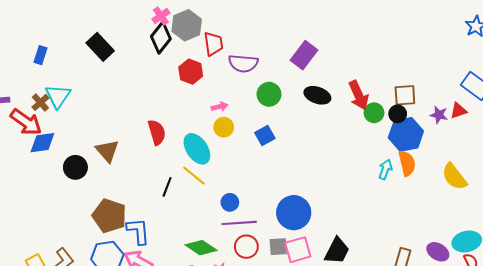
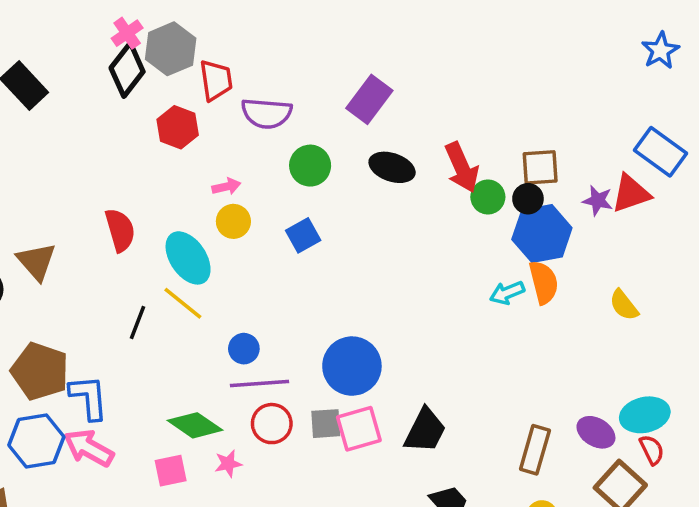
red triangle: (458, 111) -> (631, 193), size x1.4
cyan arrow: (385, 169) -> (507, 293), turned -132
yellow semicircle: (454, 177) -> (624, 305), size x0.7

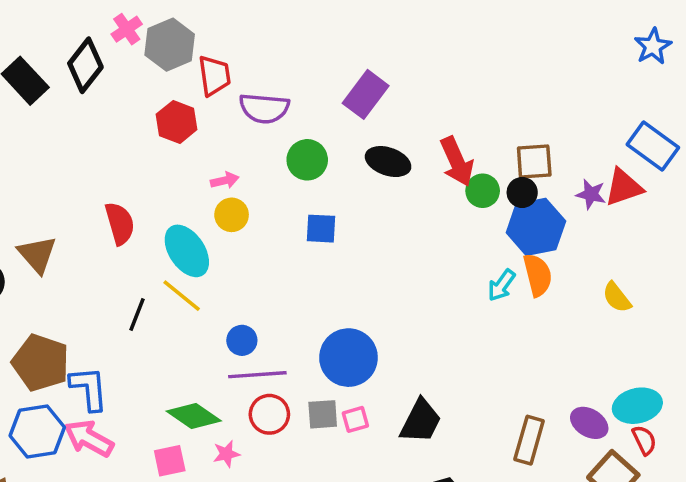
black diamond: (127, 70) -> (85, 65), moved
blue square: (303, 235) -> (321, 229), moved, turned 32
cyan arrow: (507, 293) -> (502, 285), turned -32
pink square: (359, 429) -> (355, 419), size x0.6

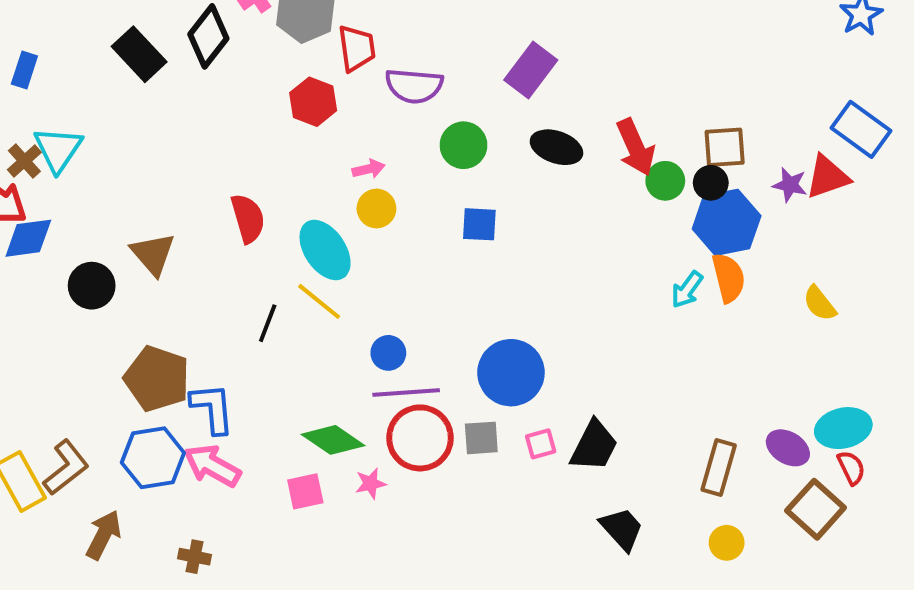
red circle: (269, 414) -> (420, 438), size x1.4
pink square: (355, 419) -> (541, 444), moved

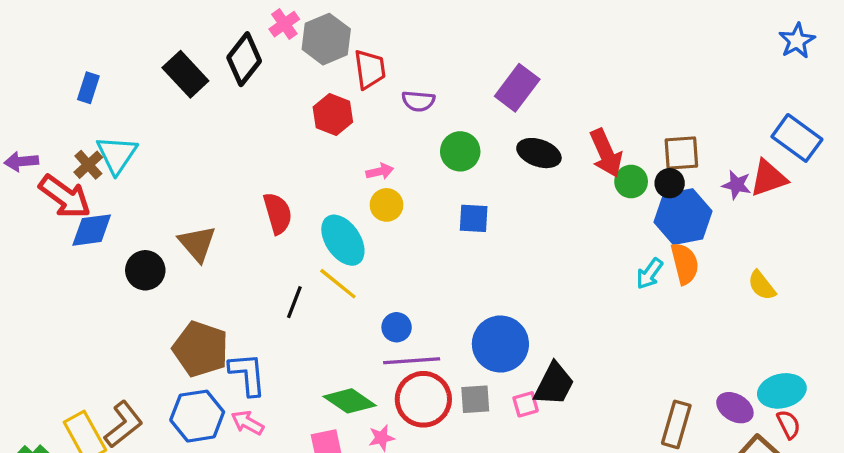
purple semicircle: (414, 86) -> (418, 101), size x0.7
black trapezoid: (594, 446) -> (554, 384), moved
pink arrow: (212, 466) -> (247, 423), size x0.7

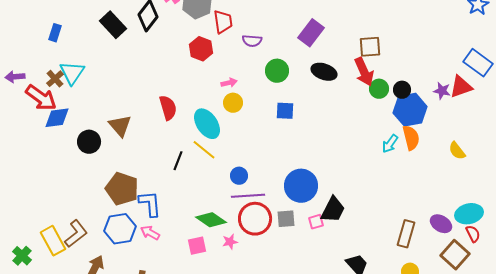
brown square: (681, 153) -> (370, 47), moved

